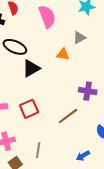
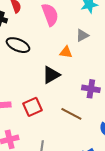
black triangle: (31, 68) -> (51, 75), moved
brown line: (68, 116) -> (71, 114), turned 65

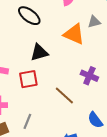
orange triangle: (66, 52) -> (74, 34), size x1.6
black triangle: (51, 75) -> (39, 52), moved

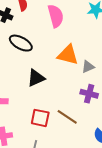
gray triangle: (94, 22) -> (88, 67), moved
red square: (28, 79) -> (40, 118), moved, turned 30

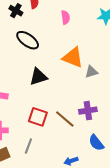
pink semicircle: (56, 16) -> (65, 17), size x0.6
purple cross: (89, 94) -> (88, 111), moved, turned -30

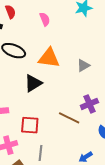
orange triangle: (73, 57) -> (49, 58), moved
red square: (38, 117) -> (30, 125), moved

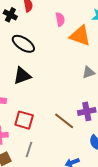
orange triangle: (49, 58) -> (80, 36), moved
black triangle: (33, 83) -> (22, 76), moved

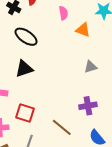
orange triangle: (80, 36) -> (83, 30), size x0.7
brown line: (64, 121) -> (62, 127), moved

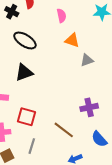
orange triangle: (83, 30) -> (72, 40), moved
gray triangle: (91, 67) -> (87, 60), moved

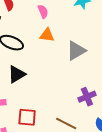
orange triangle: (72, 40) -> (47, 35), moved
gray triangle: (87, 60) -> (76, 51), size x1.5

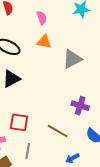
purple cross: (87, 97) -> (80, 106), turned 36

